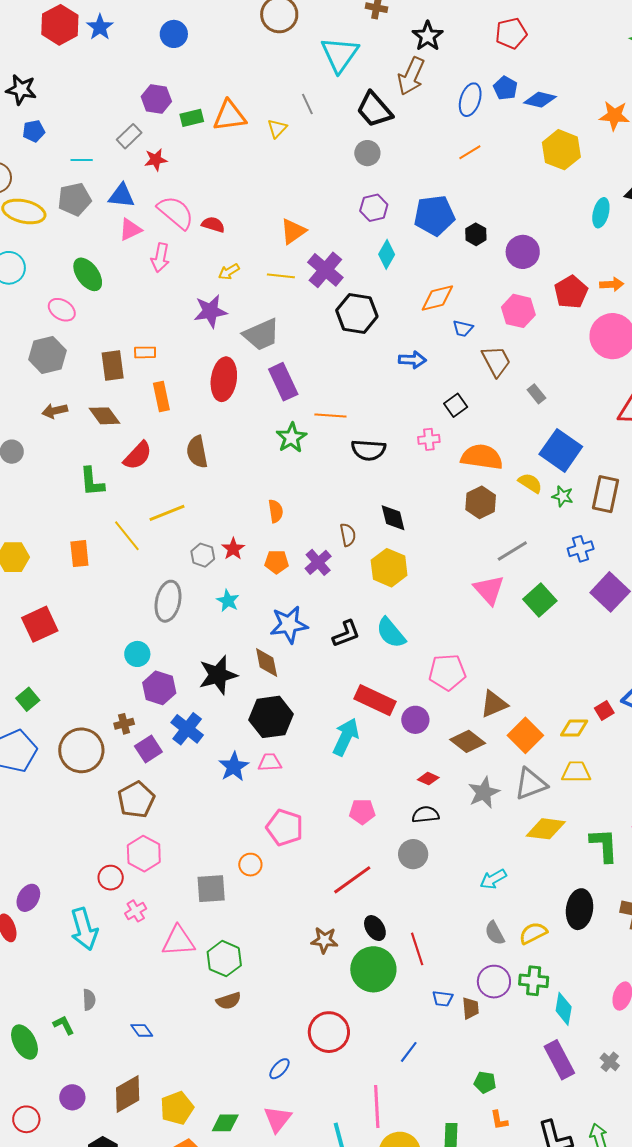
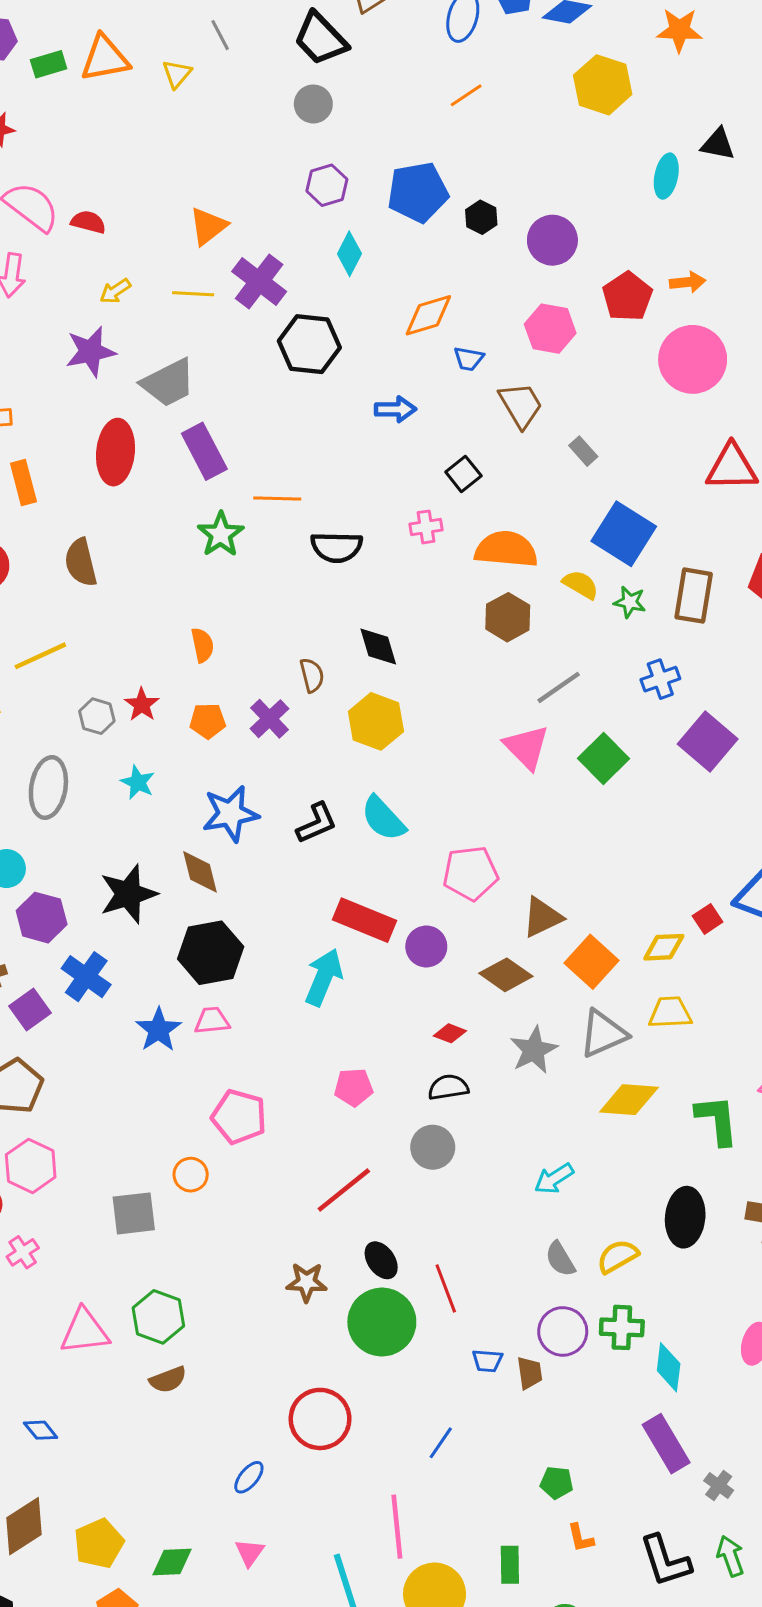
pink triangle: (178, 941) -> (85, 1331), moved
gray cross: (610, 1062) -> (719, 1486), moved
pink triangle: (278, 1119) -> (250, 1553), size x0.7

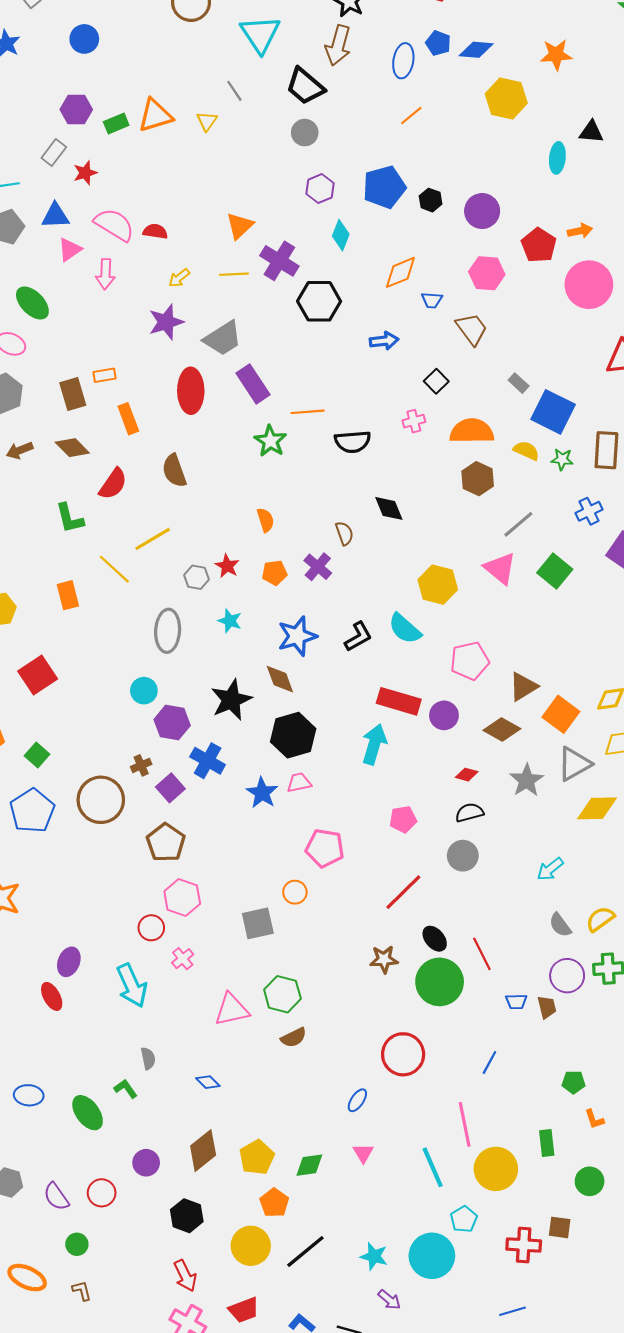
gray rectangle: (583, 451) -> (519, 383), moved
yellow hexagon: (376, 721) -> (438, 585), moved

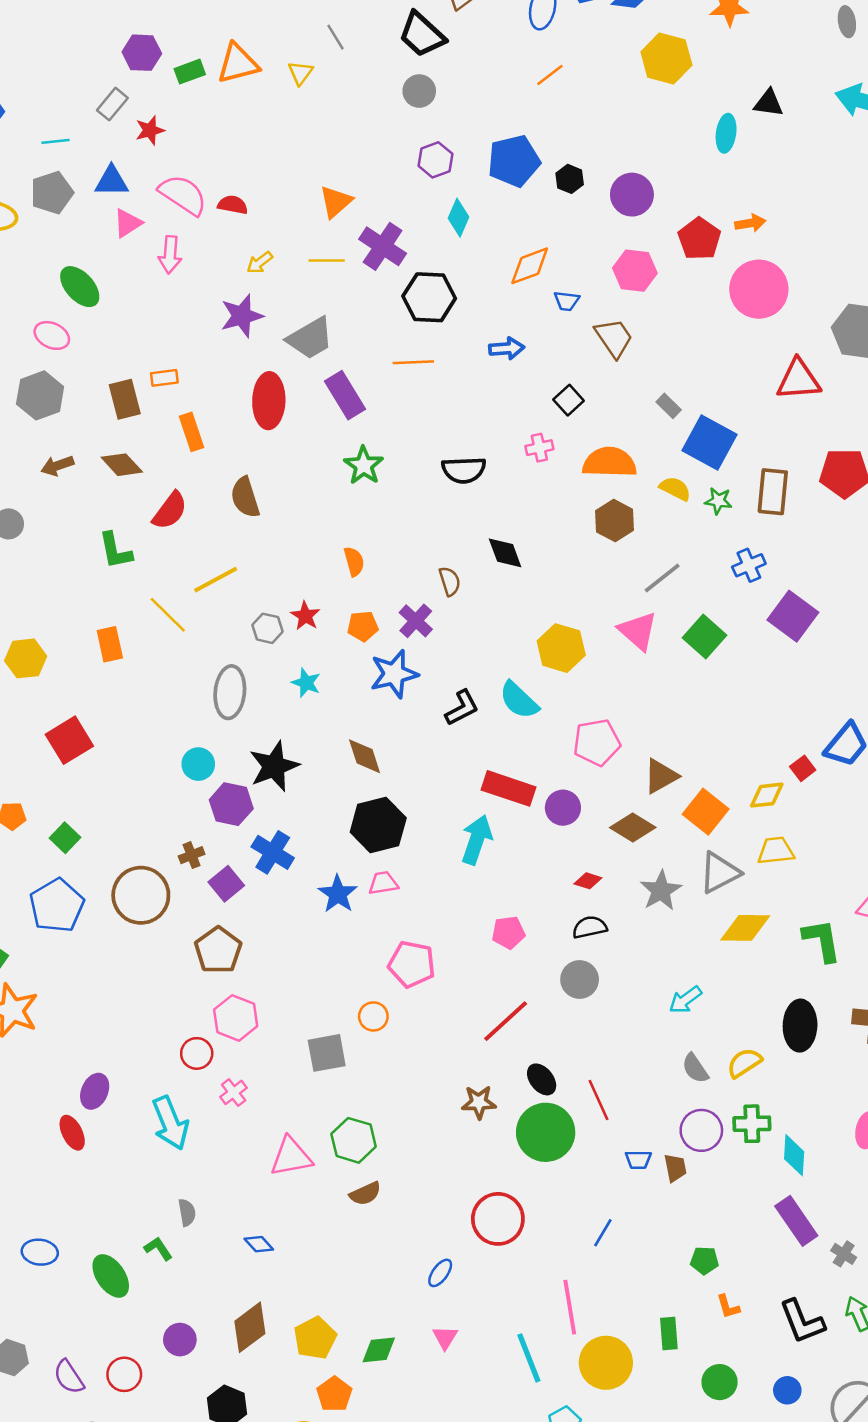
orange line: (308, 412) -> (413, 362), moved
blue star: (297, 636) -> (394, 674), moved
black star: (231, 700) -> (274, 766), moved

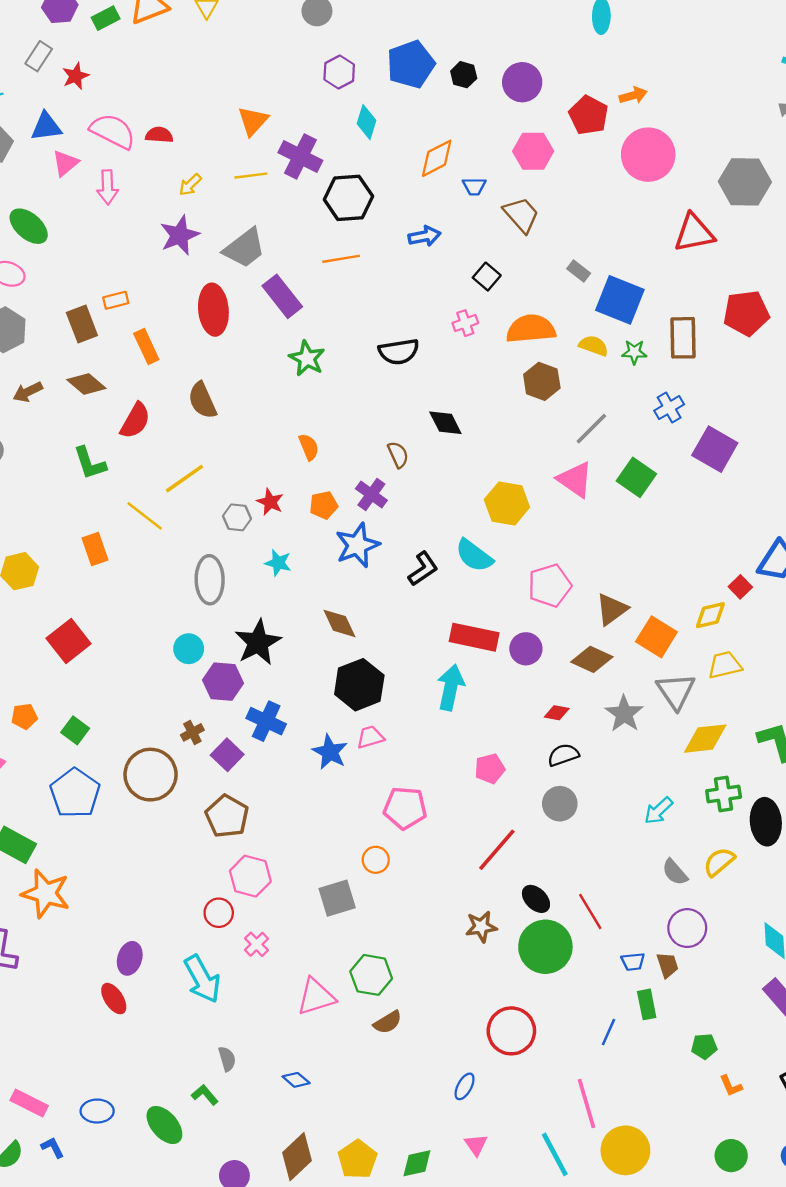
gray triangle: (719, 873) -> (676, 691), turned -30
green cross: (752, 1124) -> (724, 794), moved
green rectangle: (669, 1333) -> (647, 1004), moved

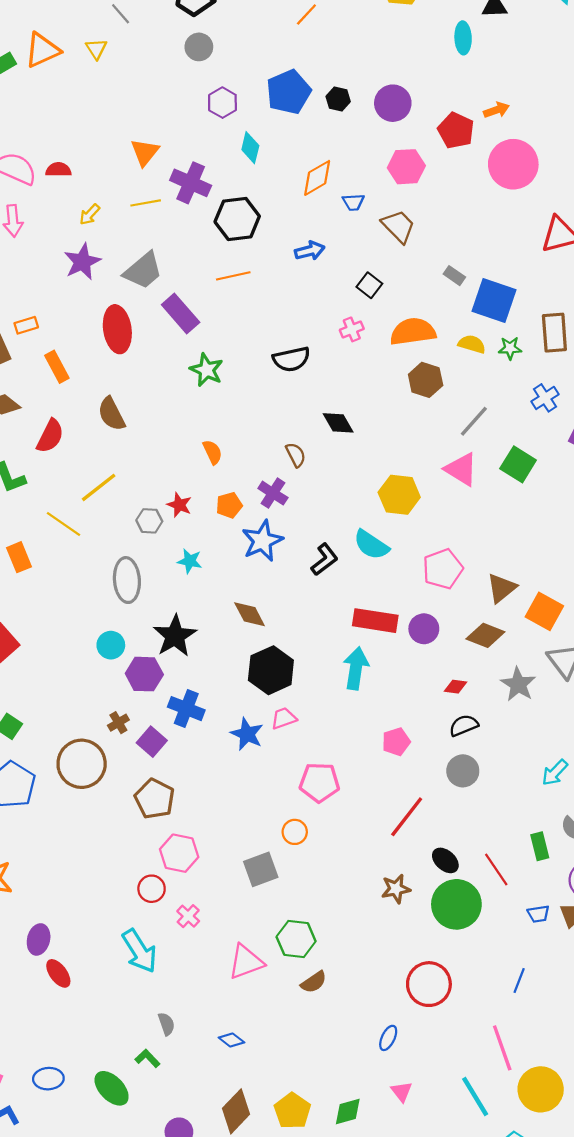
purple ellipse: (130, 958) -> (39, 939), moved
green rectangle: (647, 1004) -> (540, 846), moved

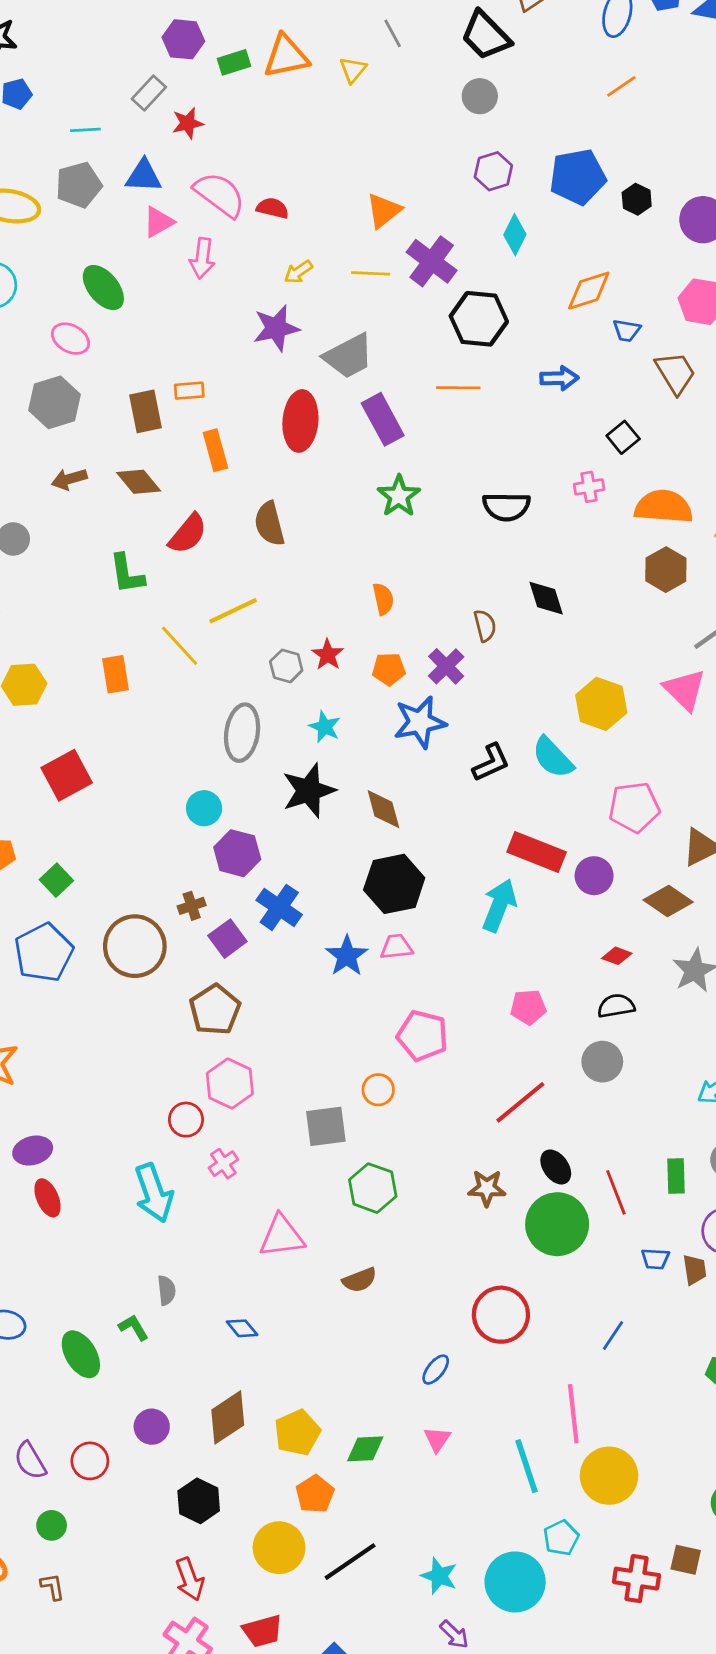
black star: (175, 636) -> (309, 791), moved
purple ellipse: (39, 939) -> (33, 1151), turned 48
green hexagon: (296, 939) -> (373, 1188), moved

